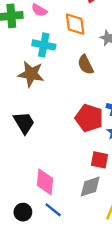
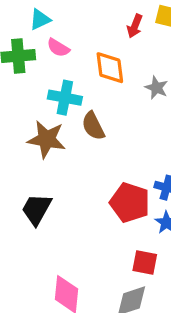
brown semicircle: (86, 65) -> (93, 126), moved
black trapezoid: (24, 123) -> (37, 209), turned -120

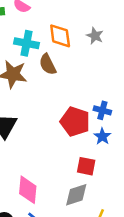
orange diamond: (110, 68) -> (60, 36), moved

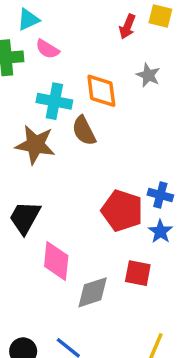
gray star: (95, 36) -> (148, 75), moved
pink diamond: (28, 190) -> (56, 261), moved
gray diamond: (76, 195) -> (93, 292), moved

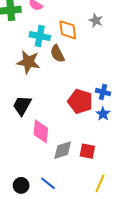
red square: (138, 273) -> (87, 151), moved

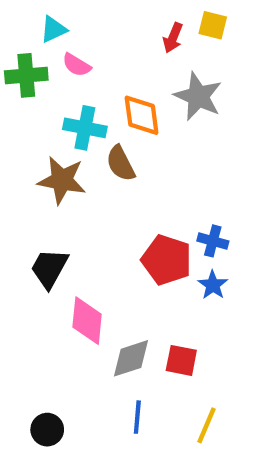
gray star: (96, 20) -> (198, 96), size x1.6
blue line: (48, 183) -> (137, 417), moved, turned 56

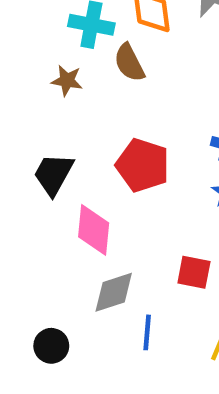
brown star: (62, 180) -> (67, 81), size x0.6
red pentagon: (167, 260) -> (143, 165), moved
gray diamond: (131, 358) -> (114, 292), moved

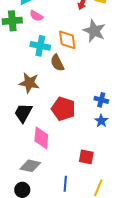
brown star: (67, 81) -> (29, 83), moved, size x1.5
gray diamond: (114, 292) -> (30, 166), moved, turned 30

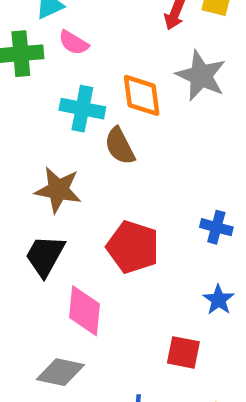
blue star: (101, 121) -> (219, 300), moved

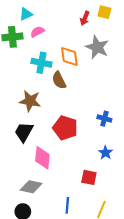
pink semicircle: (74, 43) -> (37, 32), turned 120

